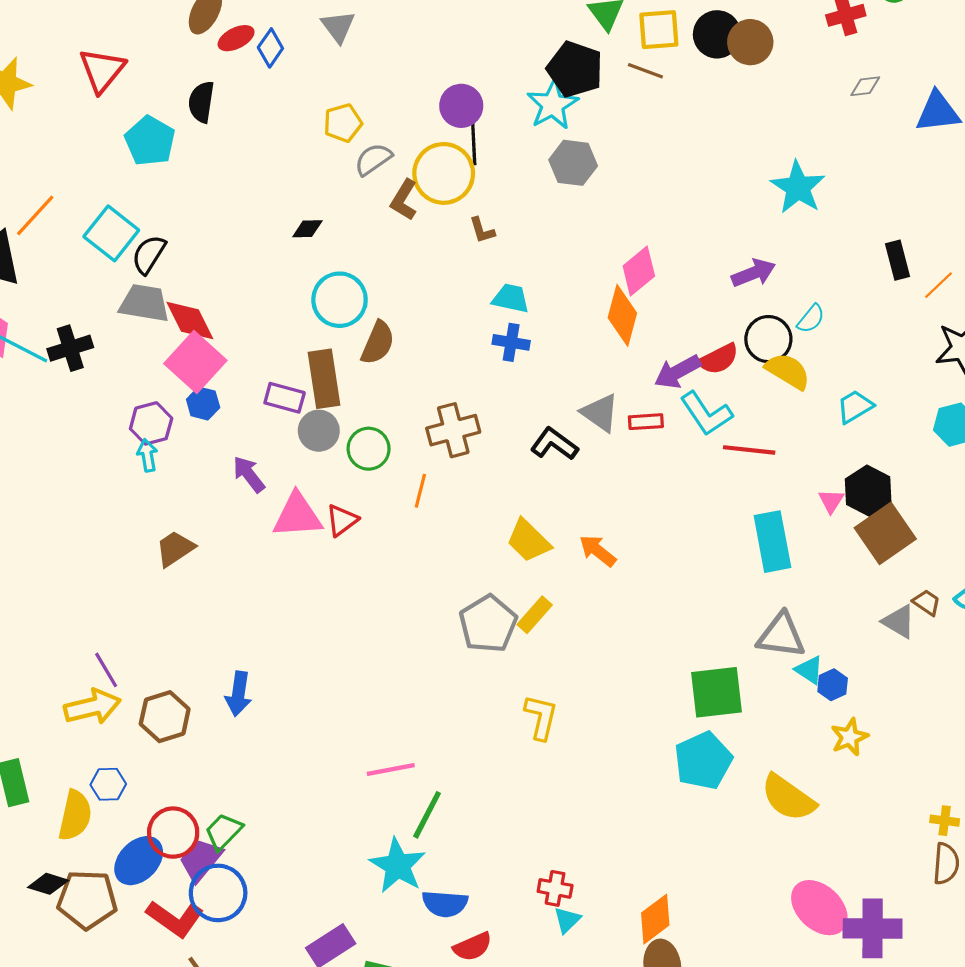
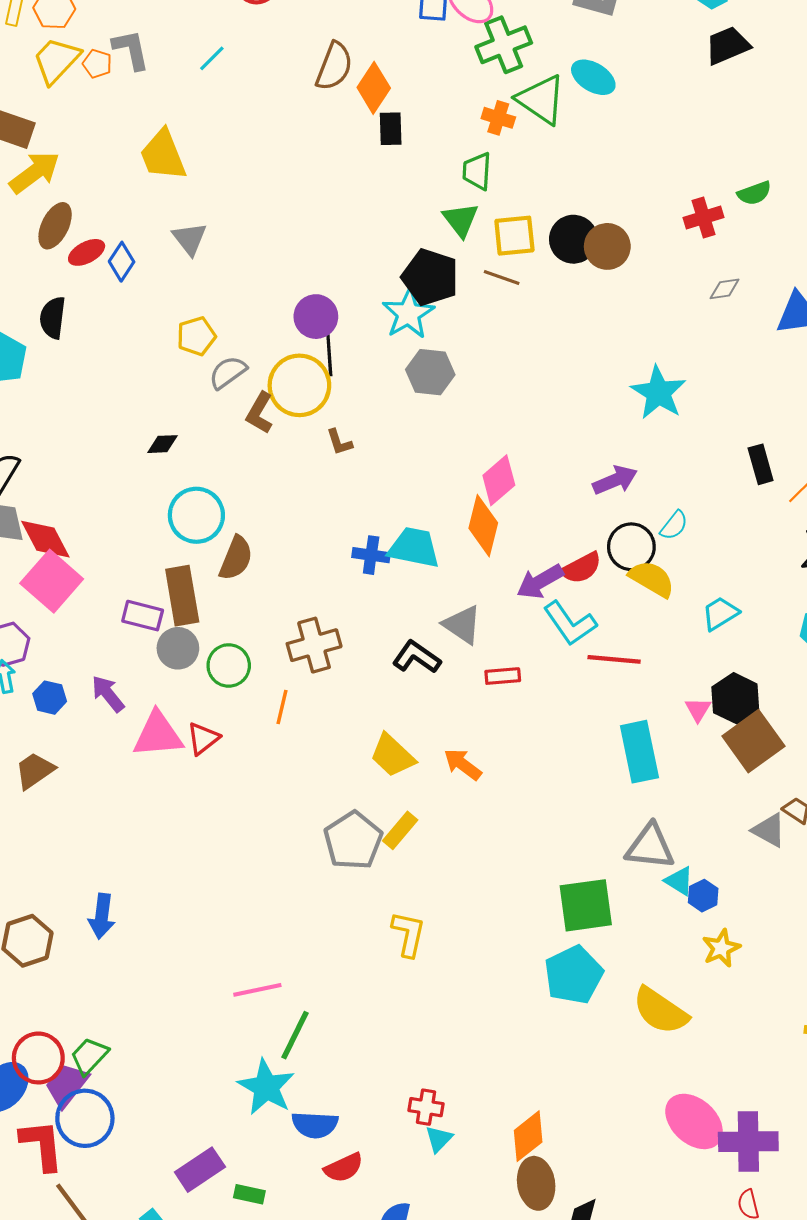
cyan trapezoid: (511, 298) -> (414, 548), moved, size x1.4
blue hexagon: (203, 403) -> (50, 698), moved
red rectangle: (646, 422) -> (503, 676), moved
red L-shape: (175, 919) -> (42, 1145), turned -130

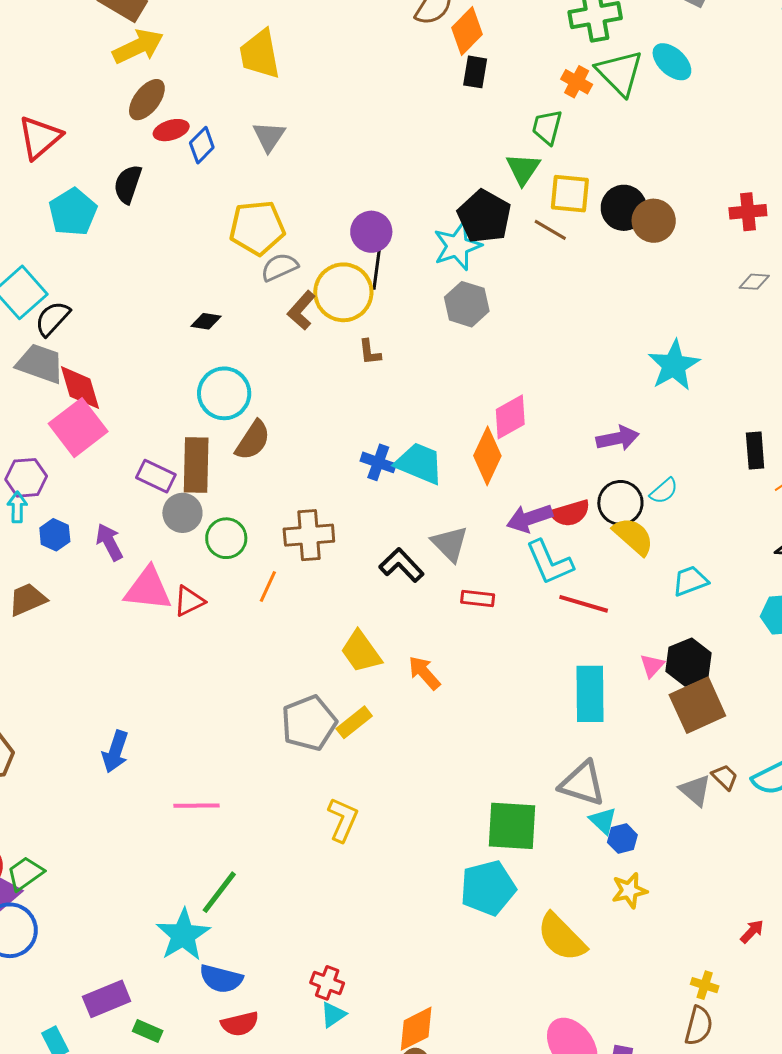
yellow pentagon: (196, 336) -> (257, 228), size x1.5
blue arrow: (102, 916) -> (115, 752), moved
pink line: (257, 990) -> (196, 806), moved

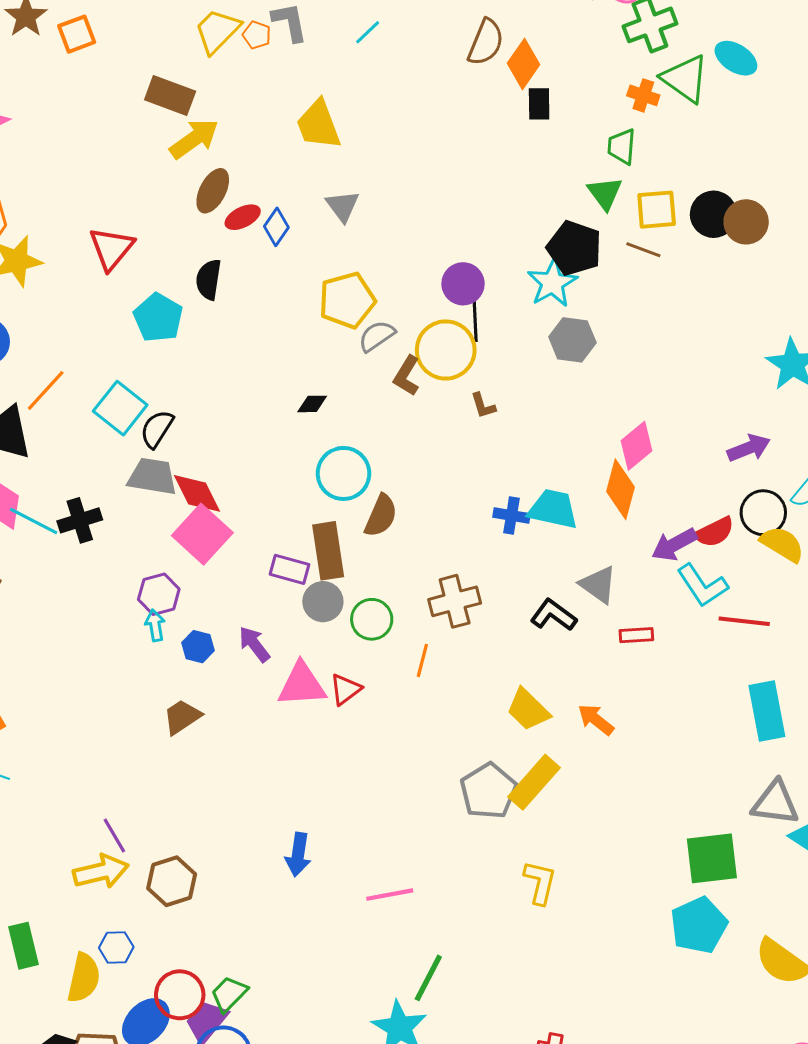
yellow rectangle: (354, 722) -> (534, 782), size x1.5

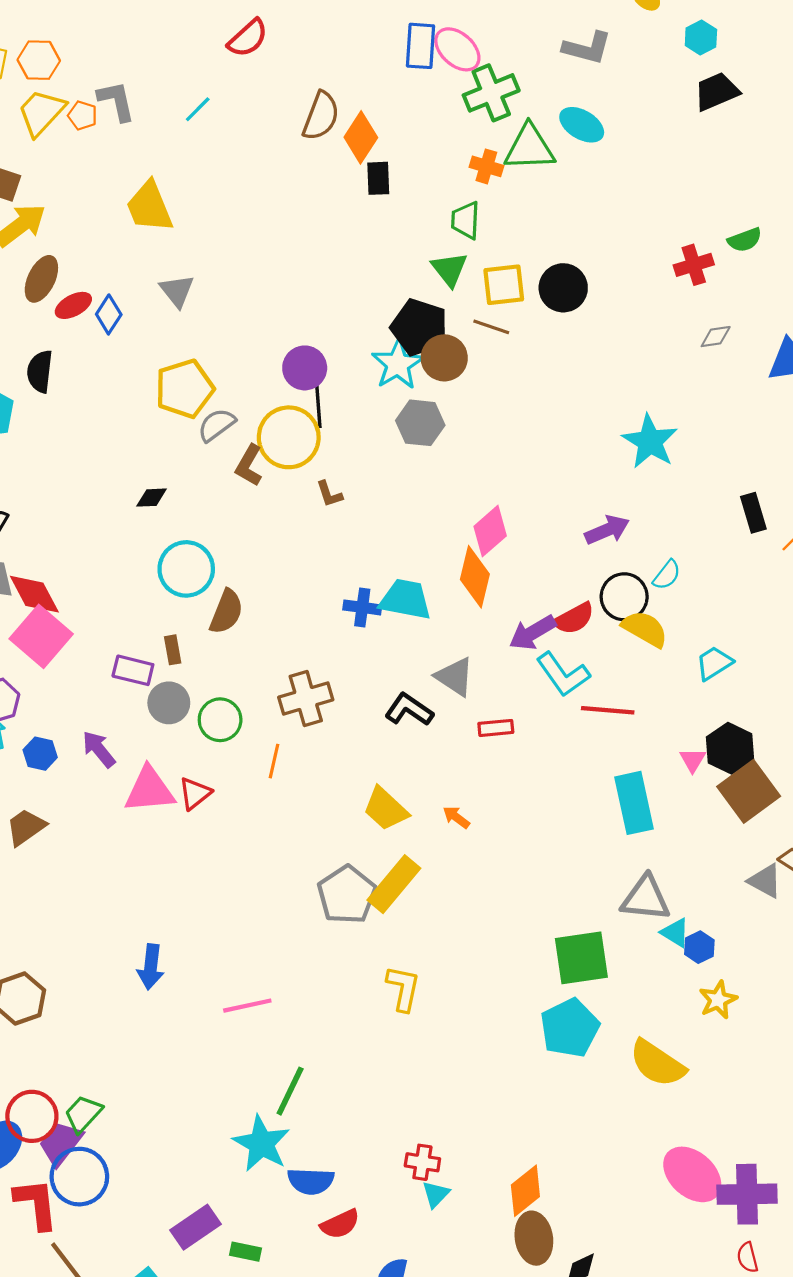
green triangle: (685, 79) -> (529, 148), turned -36
brown circle: (746, 222) -> (444, 358), moved
brown rectangle: (328, 551) -> (173, 650), size x0.5
orange arrow: (596, 720) -> (456, 817), size x0.7

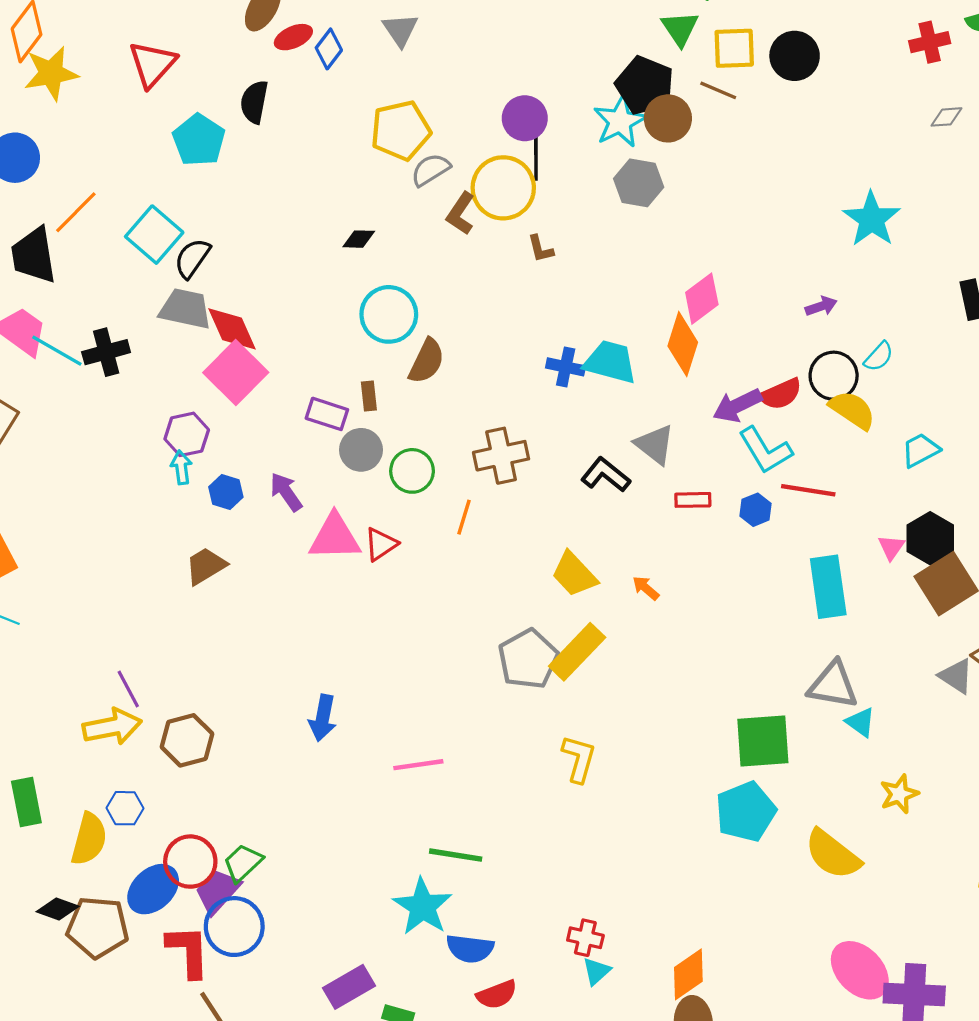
purple arrow: (607, 530) -> (821, 306), size x0.7
blue hexagon: (699, 947) -> (755, 510), moved
green line: (290, 1091) -> (456, 855), turned 69

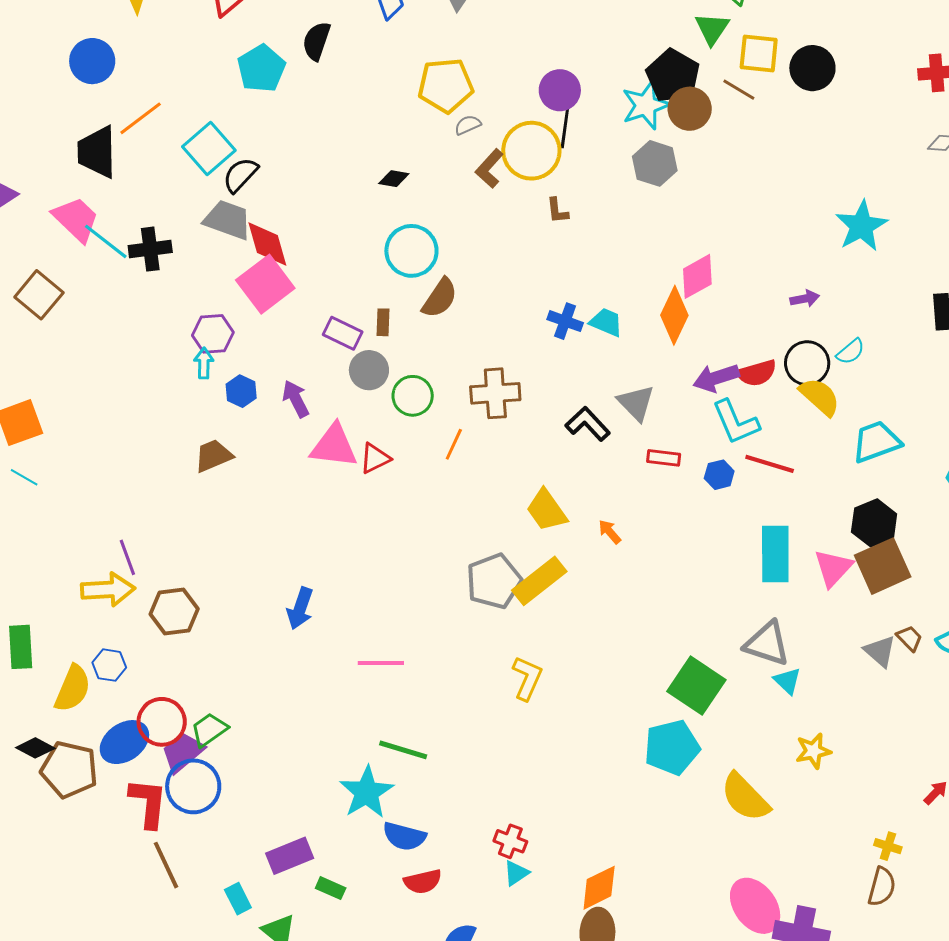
gray semicircle: (430, 170) -> (468, 125), size x0.7
cyan trapezoid: (610, 362) -> (606, 322), size x0.7
cyan trapezoid: (920, 450) -> (876, 442), size x1.4
pink triangle: (891, 547) -> (833, 568), moved, size x1.6
green square: (763, 741) -> (696, 686), turned 30

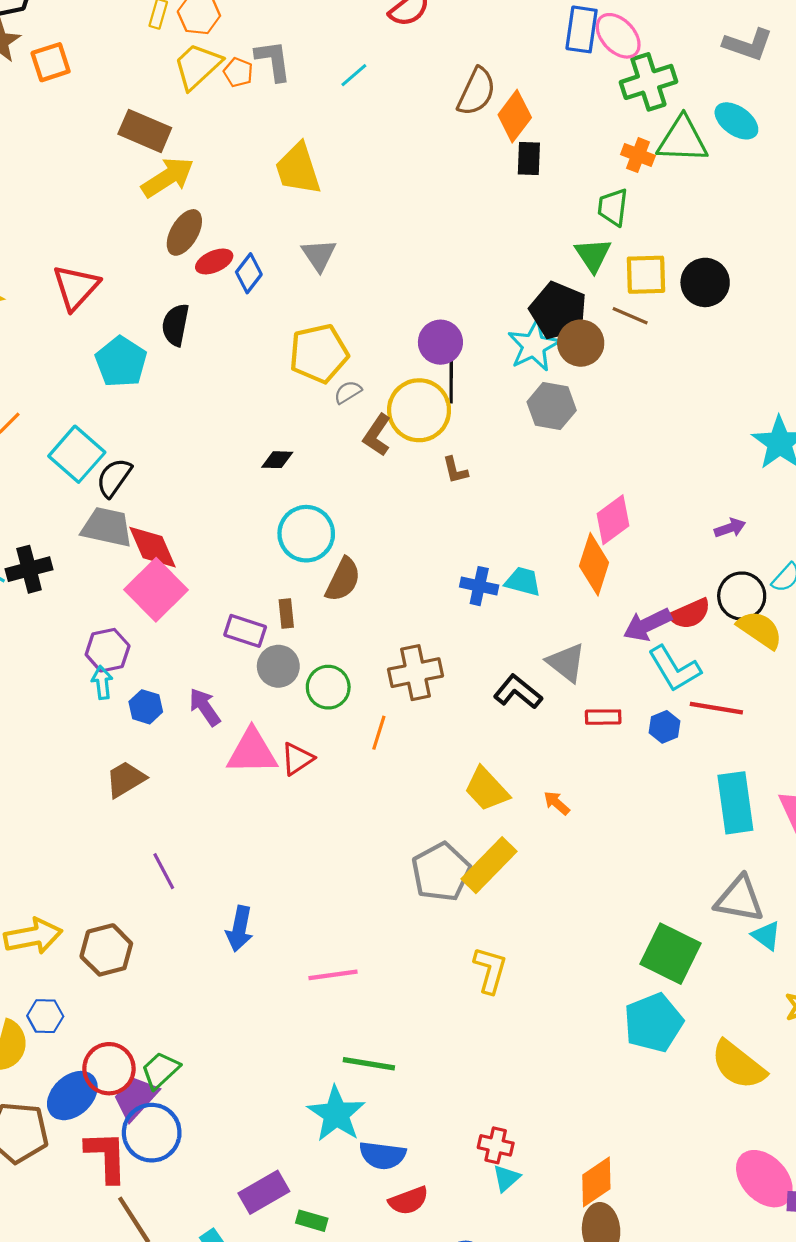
purple line: (127, 557) -> (164, 871), moved

